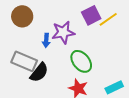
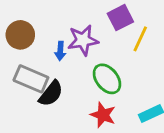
brown circle: (22, 16) -> (20, 35), moved
yellow line: (108, 19) -> (140, 39), moved, turned -30

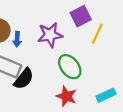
blue arrow: (60, 51) -> (17, 39), moved

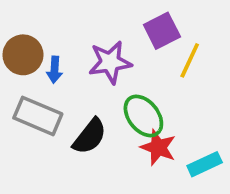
black semicircle: (24, 79) -> (90, 136), moved
red star: (66, 96) -> (158, 147), moved

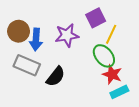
blue arrow: (54, 70) -> (36, 39), size x1.5
green ellipse: (143, 116) -> (104, 56), moved
red star: (158, 147) -> (112, 74), moved

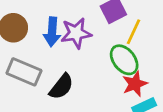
blue arrow: (36, 39) -> (52, 32), moved
red star: (112, 74) -> (135, 84), turned 30

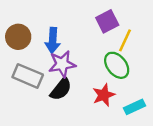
purple star: (76, 33) -> (62, 64), moved
red star: (135, 84) -> (104, 95), moved

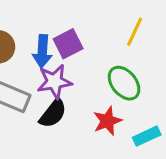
purple square: (107, 21) -> (68, 44), moved
yellow line: (125, 40) -> (135, 32), moved

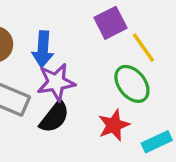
yellow line: (135, 32) -> (144, 48), moved, turned -60
purple square: (68, 44) -> (111, 23), moved

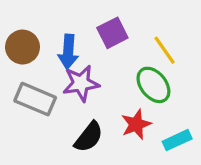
purple square: (111, 23) -> (112, 33), moved
black semicircle: (54, 117) -> (89, 137), moved

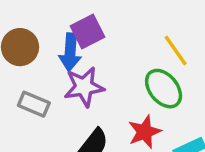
purple square: (112, 33) -> (87, 31), moved
gray rectangle: (35, 99) -> (34, 104), size x0.7

